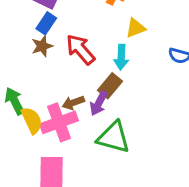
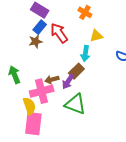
red arrow: (80, 49) -> (59, 33), moved
yellow semicircle: (32, 120) -> (29, 106), moved

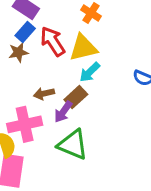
yellow triangle: (96, 36) -> (83, 48), moved, size x1.5
cyan arrow: (85, 53) -> (90, 72), turned 35
brown arrow: (52, 80) -> (44, 94), moved

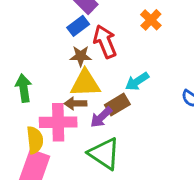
yellow triangle: (83, 48) -> (85, 83), moved
brown star: (18, 52) -> (81, 56), moved
brown arrow: (44, 94) -> (76, 103), moved

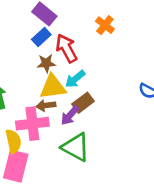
cyan arrow: (137, 81) -> (75, 79), moved

